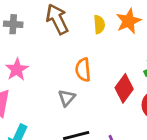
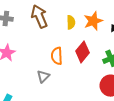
red diamond: (124, 88) -> (82, 52), moved

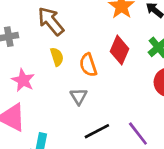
yellow semicircle: (71, 22) -> (57, 57), moved

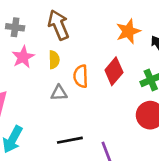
pink star: (23, 80) -> (23, 57), moved
gray triangle: (79, 96) -> (59, 93), moved, turned 42

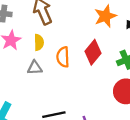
gray triangle: (59, 93) -> (35, 68), moved

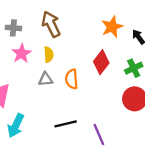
orange semicircle: (63, 57) -> (72, 79), moved

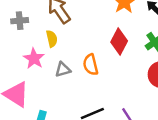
pink star: (22, 54) -> (34, 59), moved
yellow semicircle: (49, 55) -> (52, 39), moved

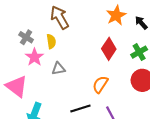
gray cross: (20, 21) -> (26, 37), moved, turned 32
orange semicircle: (91, 65) -> (100, 84), moved, turned 42

